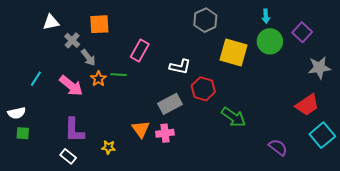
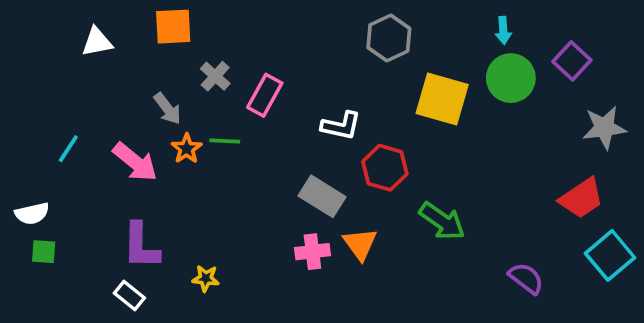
orange square: (99, 24) -> (173, 27), moved
gray cross: (72, 40) -> (215, 76), moved
gray rectangle: (170, 104) -> (322, 196), turned 60
orange triangle: (141, 129) -> (360, 244), moved

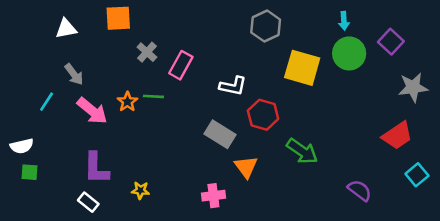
gray arrow: (168, 109) -> (74, 74), moved
pink cross: (312, 252) -> (213, 196), moved
cyan square: (610, 255) -> (417, 175), size x0.7

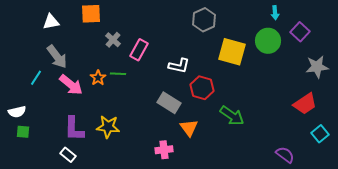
cyan arrow: (344, 21) -> (275, 13), moved
gray arrow: (74, 74) -> (57, 57), size x1.4
yellow star: (140, 190) -> (108, 127), moved, size x1.6
purple semicircle: (360, 190) -> (285, 155), moved

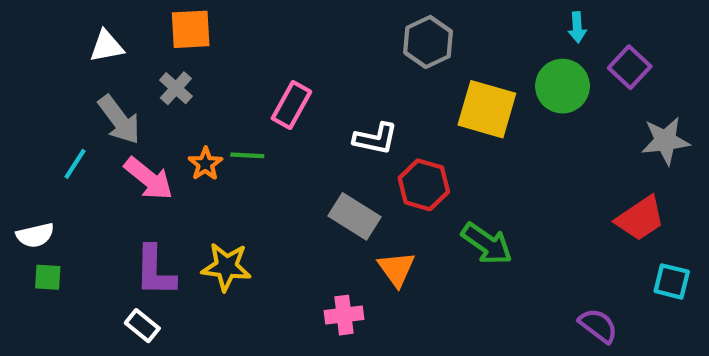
gray cross: (113, 40) -> (176, 88), moved
cyan square: (320, 134) -> (672, 281), turned -36

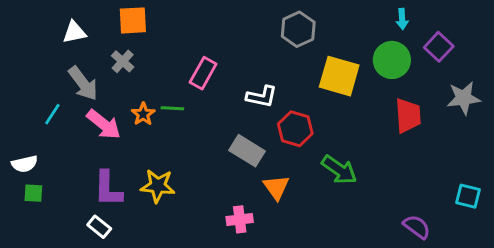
red trapezoid: (640, 218) -> (408, 116), moved, turned -60

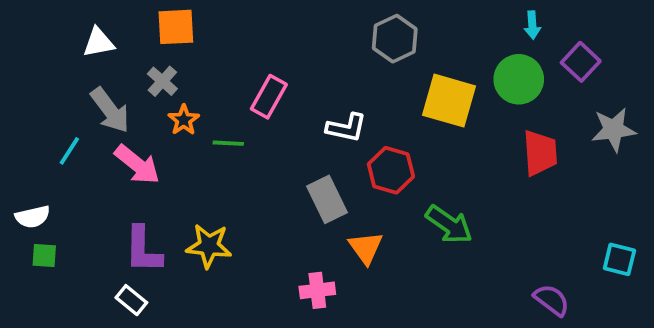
orange star: (143, 114) -> (184, 120), moved
gray rectangle: (247, 151) -> (327, 199), turned 32

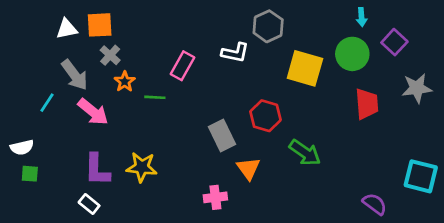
orange square: (176, 27) -> (100, 25), moved
white L-shape: (346, 128) -> (235, 53), moved
cyan square: (619, 259) -> (421, 176), size x1.5

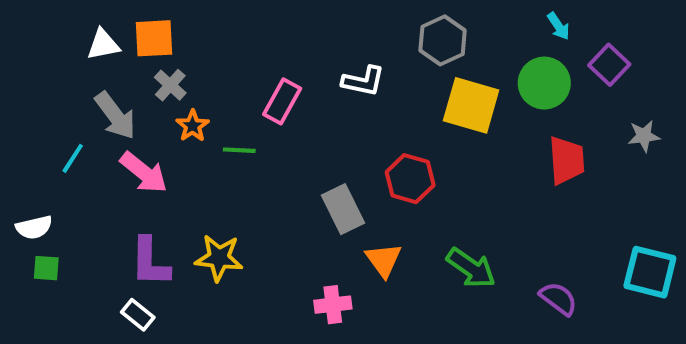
cyan arrow: (362, 17) -> (558, 26), turned -30
gray hexagon: (268, 26) -> (443, 40), moved
gray star: (417, 88) -> (644, 136), size x0.7
green arrow: (305, 153) -> (471, 268), moved
purple semicircle: (375, 204) -> (558, 299), moved

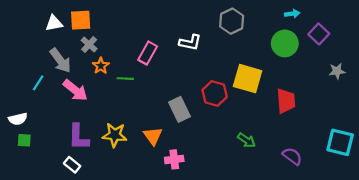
cyan arrow: (558, 26) -> (292, 14), turned -64
yellow square: (471, 105) -> (248, 79), moved
red trapezoid: (567, 160) -> (286, 101), moved
orange triangle: (384, 260) -> (153, 136), moved
green arrow: (471, 268) -> (247, 140), size x0.7

